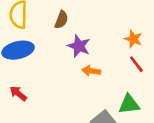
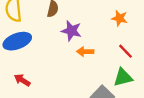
red line: (136, 64) -> (126, 51), moved

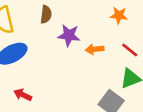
orange arrow: (85, 52) -> (95, 49), moved

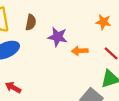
brown semicircle: (46, 14) -> (31, 22), moved

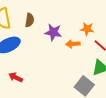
orange star: (103, 22) -> (87, 29), moved

